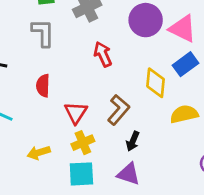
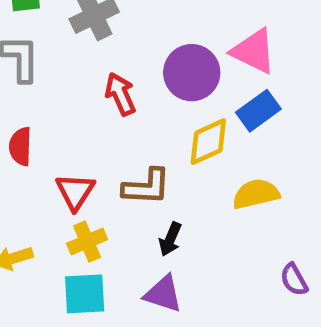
purple circle: (146, 20) -> (192, 73), moved
yellow diamond: (156, 83) -> (208, 142), turned 60
brown L-shape: (119, 110) -> (147, 187), turned 52

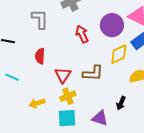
black arrow: (170, 239) -> (121, 103), moved

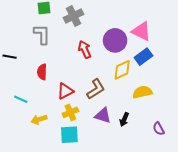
brown L-shape: (93, 73) -> (96, 89), turned -35
red triangle: (63, 75) -> (65, 91), turned 30
cyan line: (12, 77) -> (21, 99), moved
purple triangle: (100, 118) -> (103, 115), moved

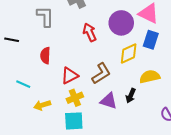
blue rectangle: (143, 57) -> (151, 40), turned -36
black arrow: (124, 120) -> (131, 96), moved

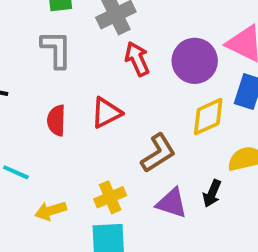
red arrow: (90, 32) -> (137, 59), moved
red triangle: (70, 76) -> (106, 113), moved

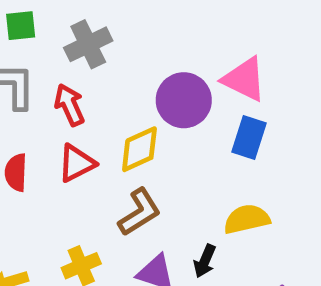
red arrow: (137, 59) -> (70, 105), moved
yellow diamond: (208, 117) -> (139, 149), moved

